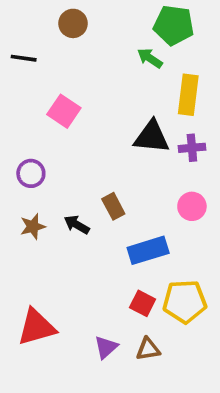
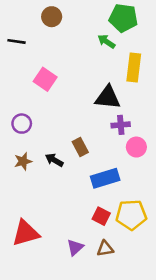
purple cross: (192, 148) -> (121, 125), moved

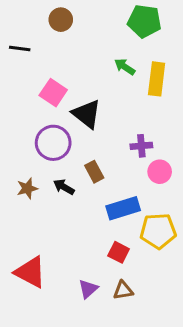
green arrow: (106, 41) -> (125, 67), moved
black triangle: (108, 97) -> (87, 114), moved, turned 32
purple circle: (22, 124) -> (53, 143), moved, size x1.5
yellow pentagon: (131, 215) -> (158, 231), moved
red triangle: (26, 233) -> (30, 272), turned 44

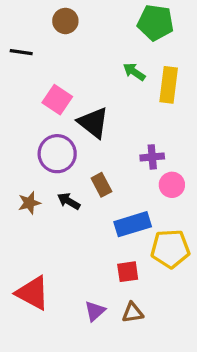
red square: (119, 252) -> (128, 272), turned -35

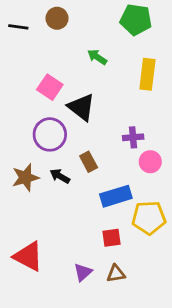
black line: (21, 52) -> (18, 27), moved
green arrow: (134, 72) -> (97, 57), moved
brown star: (29, 203) -> (25, 178), size x1.4

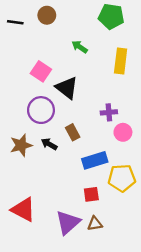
purple triangle: (83, 272) -> (68, 222), size x1.6

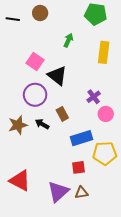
green arrow: (80, 47) -> (68, 40), turned 80
purple cross: (109, 112) -> (94, 97), turned -32

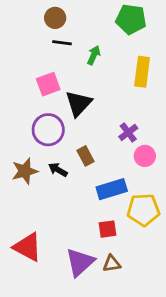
black line: (13, 19) -> (62, 43), moved
pink square: (35, 61) -> (48, 84), turned 36
black triangle: (57, 76) -> (79, 103), turned 35

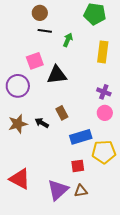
black triangle: (79, 103) -> (57, 75), turned 40
purple circle: (48, 130) -> (18, 86), moved
purple cross: (128, 132) -> (104, 92), moved, turned -32

